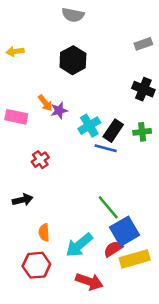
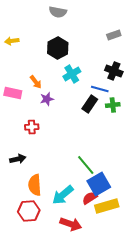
purple star: (59, 110) -> (47, 99), moved
cyan cross: (89, 126) -> (72, 74), moved
blue line: (106, 148) -> (100, 89), moved
red cross: (40, 160) -> (32, 127), turned 32
orange semicircle: (44, 232) -> (35, 185), size x1.5

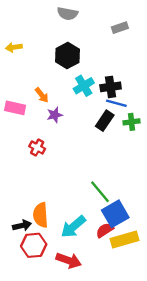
gray rectangle: (114, 35) -> (120, 28), moved
black cross: (114, 71) -> (111, 87), moved, turned -30
red cross: (32, 127) -> (37, 147), turned 32
black arrow: (18, 159) -> (22, 226), moved
red arrow: (71, 224) -> (69, 260), moved

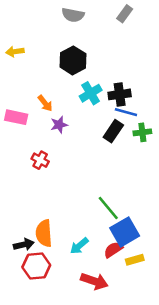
gray rectangle: (120, 28) -> (125, 14), moved, turned -35
cyan arrow: (73, 227) -> (79, 246), size x0.7
yellow rectangle: (124, 239) -> (135, 260), size x0.6
red arrow: (69, 260) -> (94, 281), moved

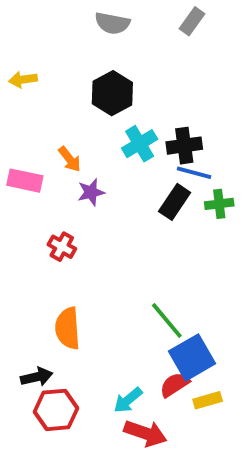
orange semicircle: (44, 233) -> (68, 328), moved
cyan arrow: (79, 246) -> (128, 400), moved

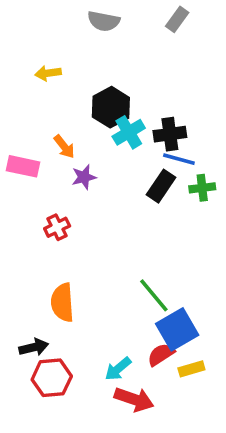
yellow arrow: (23, 80) -> (48, 73), moved
black hexagon: (112, 93) -> (111, 107), moved
red cross: (62, 247) -> (57, 227), turned 35

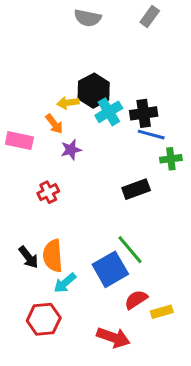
yellow arrow: (48, 73) -> (68, 103), moved
black rectangle: (161, 186) -> (136, 189), moved, turned 36
blue square: (177, 329) -> (110, 269), moved
black arrow: (34, 347) -> (29, 257), moved, turned 65
cyan arrow: (118, 369) -> (65, 283), moved

